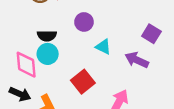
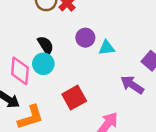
black semicircle: (47, 36) -> (46, 45), turned -132
cyan triangle: (103, 47) -> (107, 48), moved, turned -42

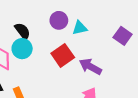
purple arrow: (132, 85) -> (90, 67), moved
red square: (74, 98) -> (63, 55), moved

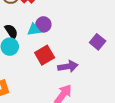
cyan triangle: (80, 28) -> (34, 30), moved
purple arrow: (90, 67) -> (68, 66), turned 138

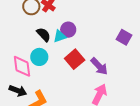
black semicircle: (11, 32) -> (44, 35), moved
purple arrow: (68, 66) -> (99, 66), turned 66

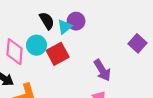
cyan triangle: (60, 36) -> (65, 27), turned -32
red square: (75, 59) -> (58, 54), moved

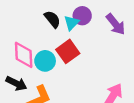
cyan circle: (37, 45) -> (45, 61), moved
purple arrow: (102, 70) -> (116, 24), moved

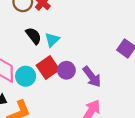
purple circle: (82, 16) -> (66, 70), moved
purple arrow: (116, 24) -> (92, 77), moved

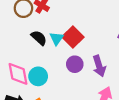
red square: (48, 67) -> (73, 37), moved
purple arrow: (92, 77) -> (99, 66), turned 30

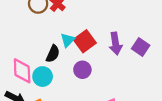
black semicircle: (39, 38) -> (53, 54), moved, turned 63
purple arrow: (99, 66) -> (116, 44), moved

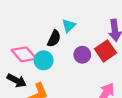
red square: (85, 41) -> (106, 51), moved
pink diamond: (22, 71) -> (24, 54), turned -40

